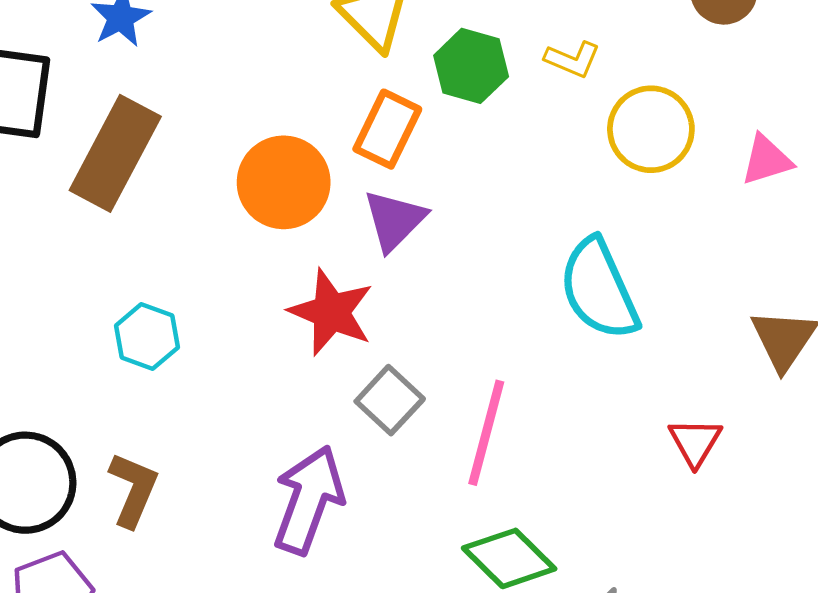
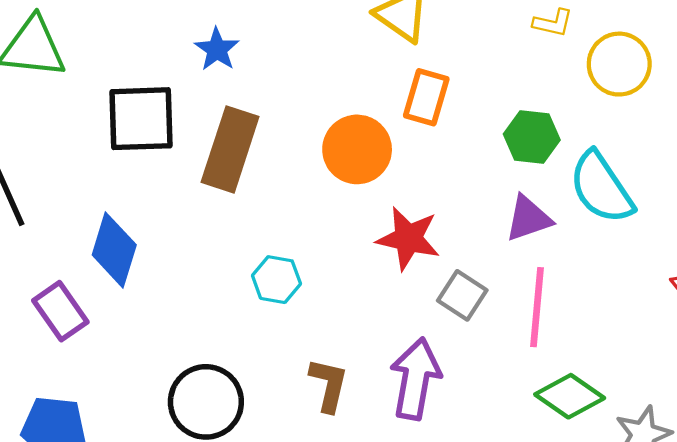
green hexagon: (471, 66) -> (532, 137), moved
purple triangle: (394, 220) -> (528, 218), moved, turned 36
brown L-shape: (133, 490) -> (329, 385), moved

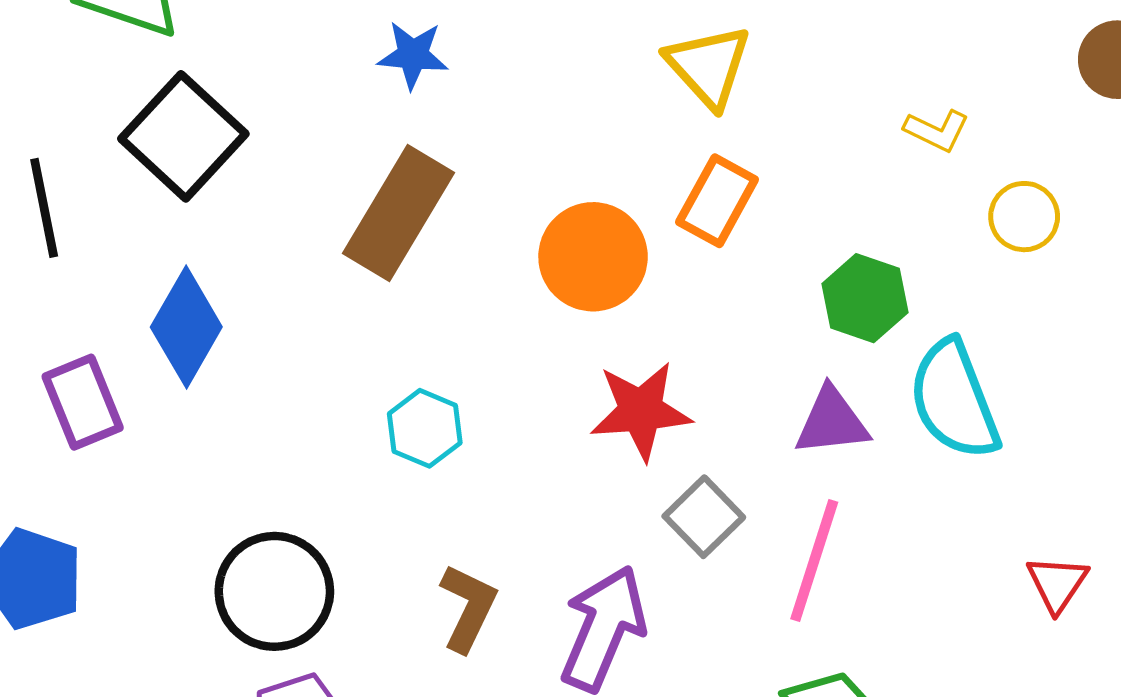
blue star: (217, 49) -> (413, 55), turned 30
yellow circle: (619, 64) -> (1024, 217), size x0.7
black square: (141, 119) -> (183, 136), moved, turned 32
red star: (408, 238) -> (641, 411), turned -30

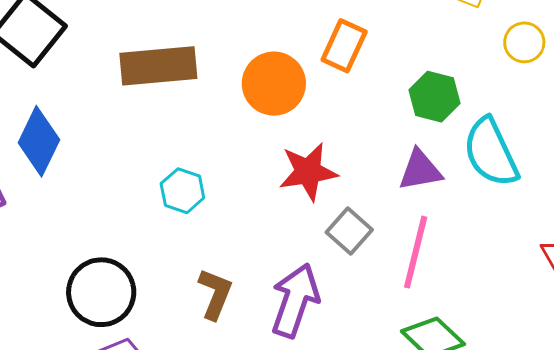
brown rectangle: (399, 213) -> (158, 66), turned 58

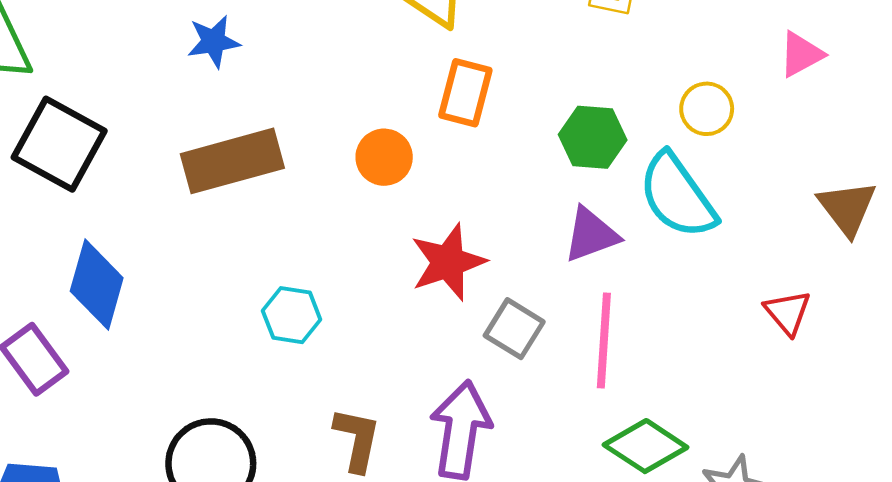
yellow circle: (524, 42) -> (707, 109), moved
orange circle: (274, 84) -> (384, 157), size x0.7

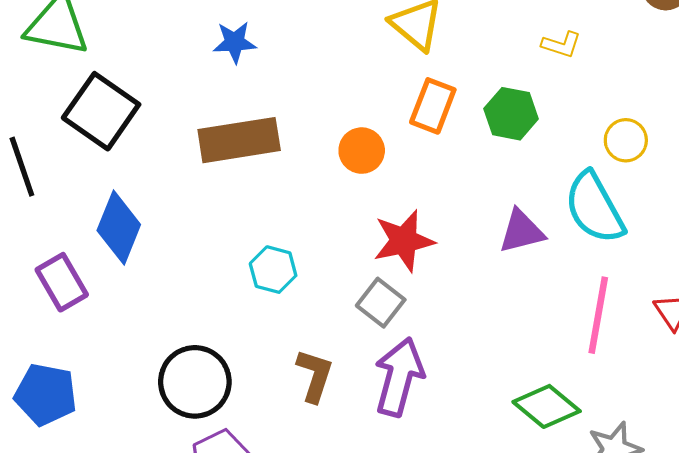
green hexagon: (593, 137) -> (511, 114), moved
gray square: (514, 329) -> (381, 303), moved
pink line: (604, 340) -> (598, 315), moved

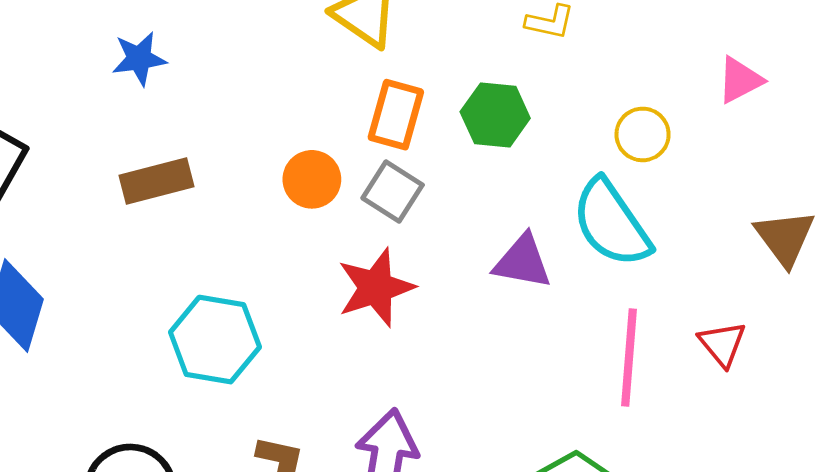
brown rectangle: (239, 140) -> (157, 181), size x0.7
purple triangle: (522, 231) -> (523, 262), turned 30
cyan hexagon: (273, 270) -> (215, 340), size x1.5
gray square: (381, 303) -> (393, 191), moved

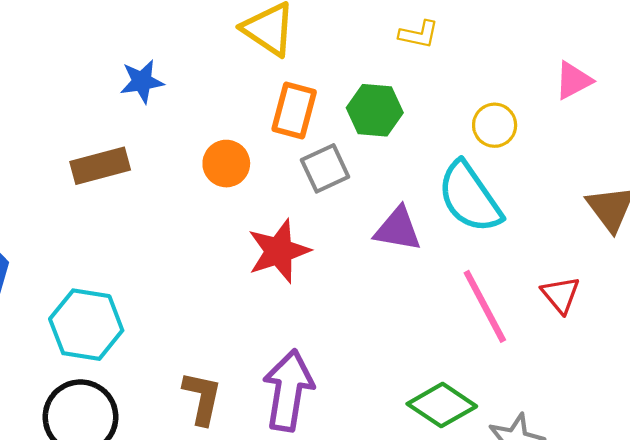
blue star: (139, 59) -> (142, 81), moved
gray square: (393, 191) -> (325, 168), moved, turned 33
cyan hexagon: (215, 340) -> (86, 325), moved
pink line: (629, 357) -> (485, 306), turned -32

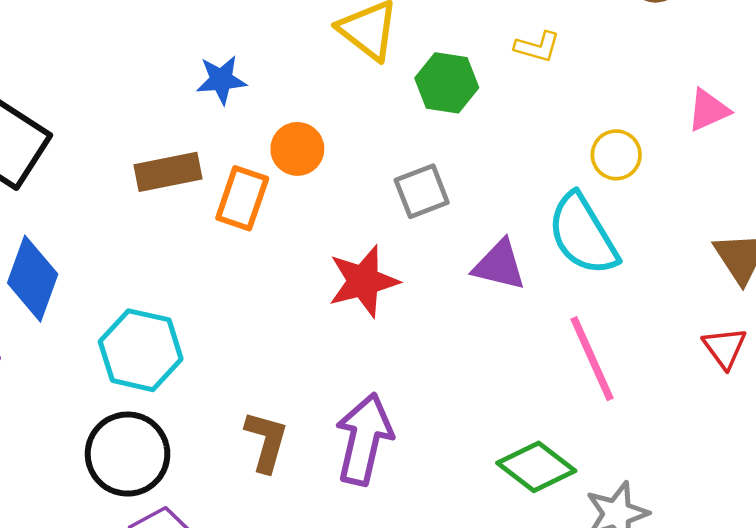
green hexagon: (375, 110) -> (447, 83), moved
orange rectangle: (294, 111) -> (242, 198), moved
orange circle: (226, 164) -> (297, 149), moved
red triangle: (561, 295) -> (725, 348), moved

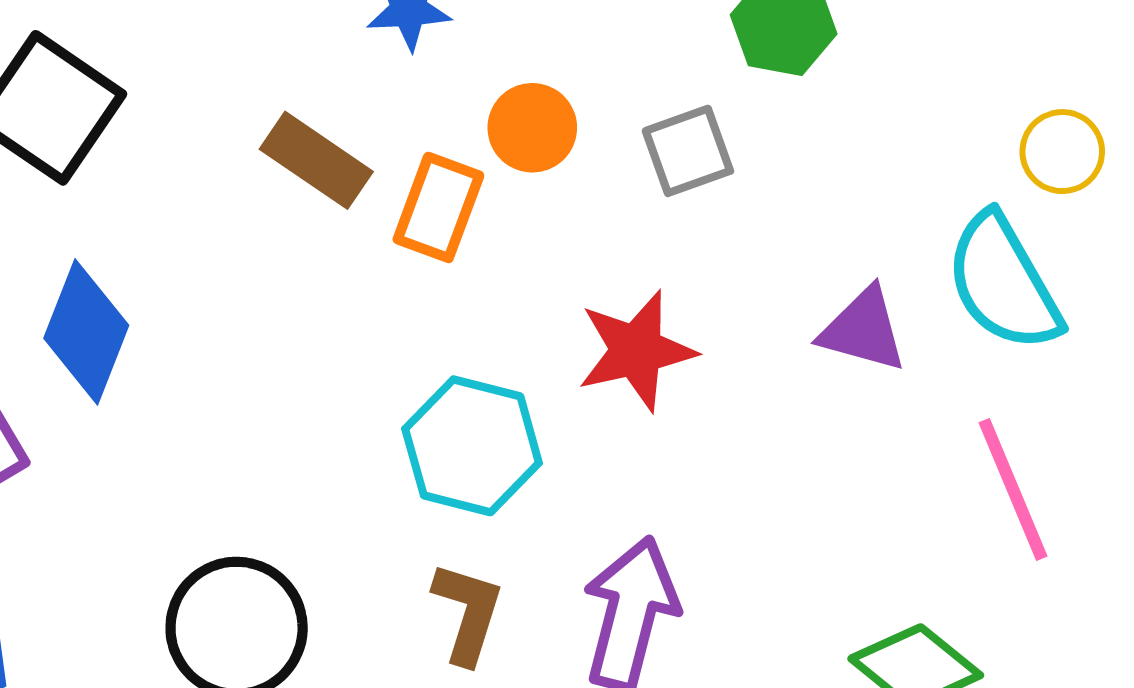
brown rectangle: (168, 172) -> (316, 160), turned 44
gray square: (422, 191) -> (688, 151), moved
cyan hexagon: (141, 350) -> (472, 446), moved

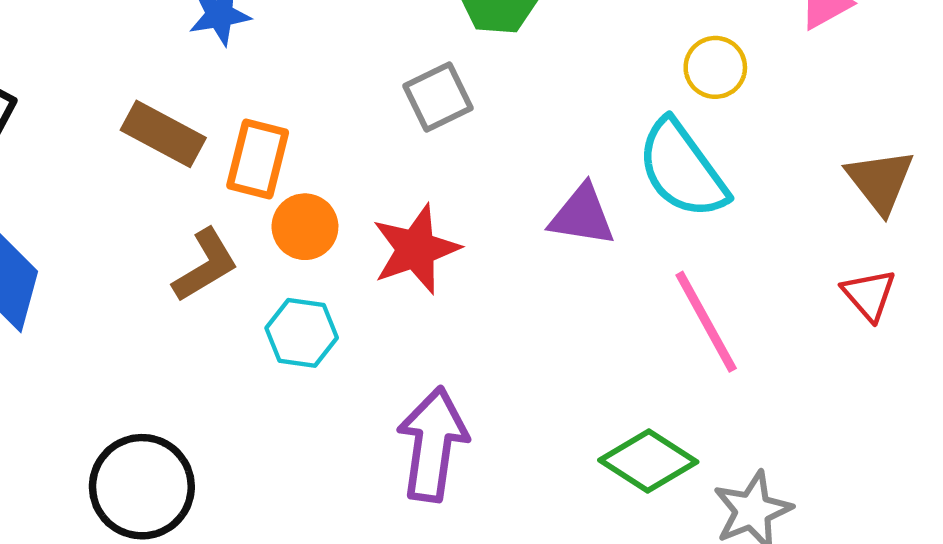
orange circle: (532, 128) -> (305, 227), moved
cyan hexagon: (472, 446) -> (302, 333), size x0.7
brown L-shape: (468, 613) -> (205, 265), moved, turned 48

